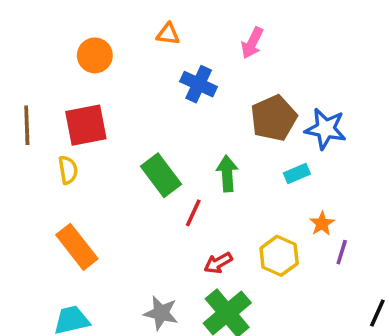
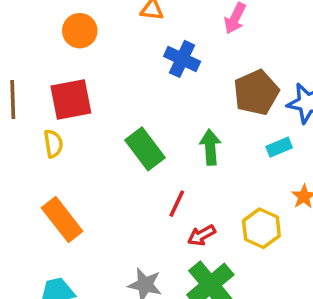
red line: (193, 213) -> (177, 204), moved

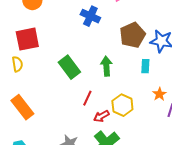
cyan rectangle: (279, 147) -> (145, 66), turned -64
yellow hexagon: (261, 228) -> (122, 105), moved

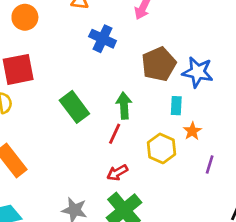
orange star: (159, 94) -> (192, 131), moved
red line: (87, 98) -> (115, 134), moved
yellow hexagon: (122, 105) -> (161, 148), moved

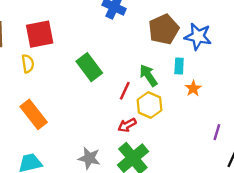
green arrow: (124, 106) -> (148, 75), moved, turned -30
yellow hexagon: (161, 148) -> (150, 105), moved
purple line: (210, 165) -> (217, 132), moved

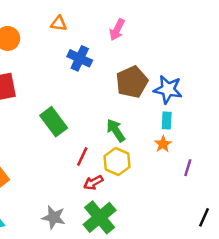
cyan rectangle: (179, 66) -> (167, 120), moved
red line: (125, 91) -> (82, 156), moved
purple line: (217, 132) -> (188, 168), moved

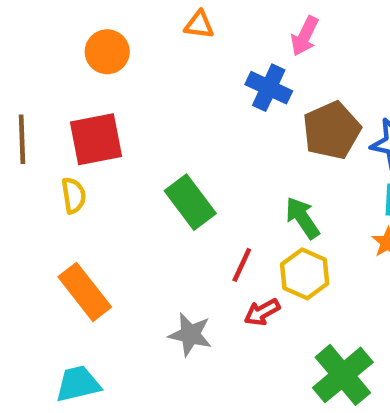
blue cross: (80, 58) -> (269, 88), moved
gray star: (54, 217) -> (190, 335), moved
green cross: (100, 217) -> (343, 375), moved

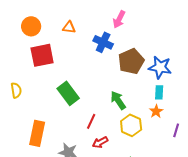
orange triangle: (199, 25) -> (69, 27), moved
red square: (96, 139) -> (42, 55), moved
yellow hexagon: (305, 274) -> (131, 125), moved
orange rectangle: (85, 292) -> (37, 133), moved, turned 50

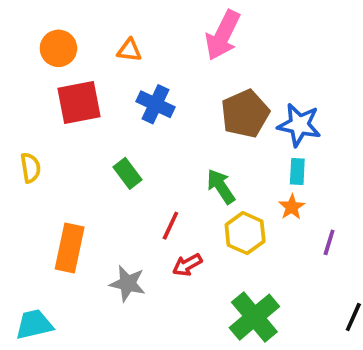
pink arrow: (119, 19) -> (223, 35), size x1.5
blue cross: (103, 42) -> (156, 104), moved
green rectangle: (68, 93) -> (128, 173), size x0.7

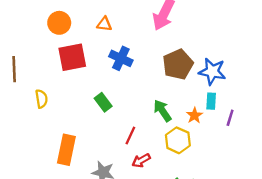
orange star: (292, 207) -> (194, 115), moved
purple line: (329, 242) -> (230, 118), moved

